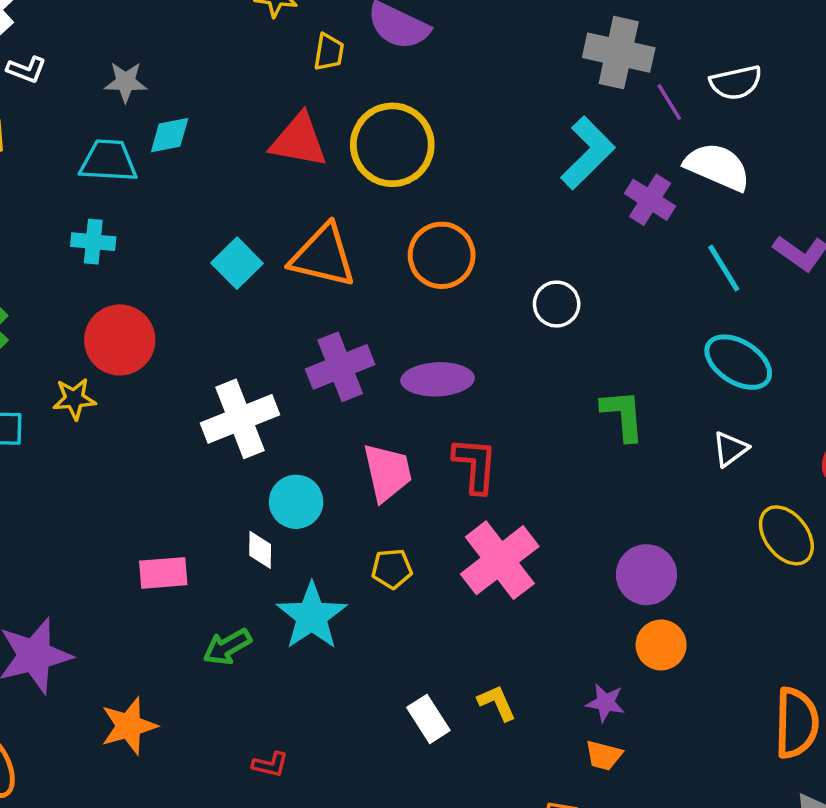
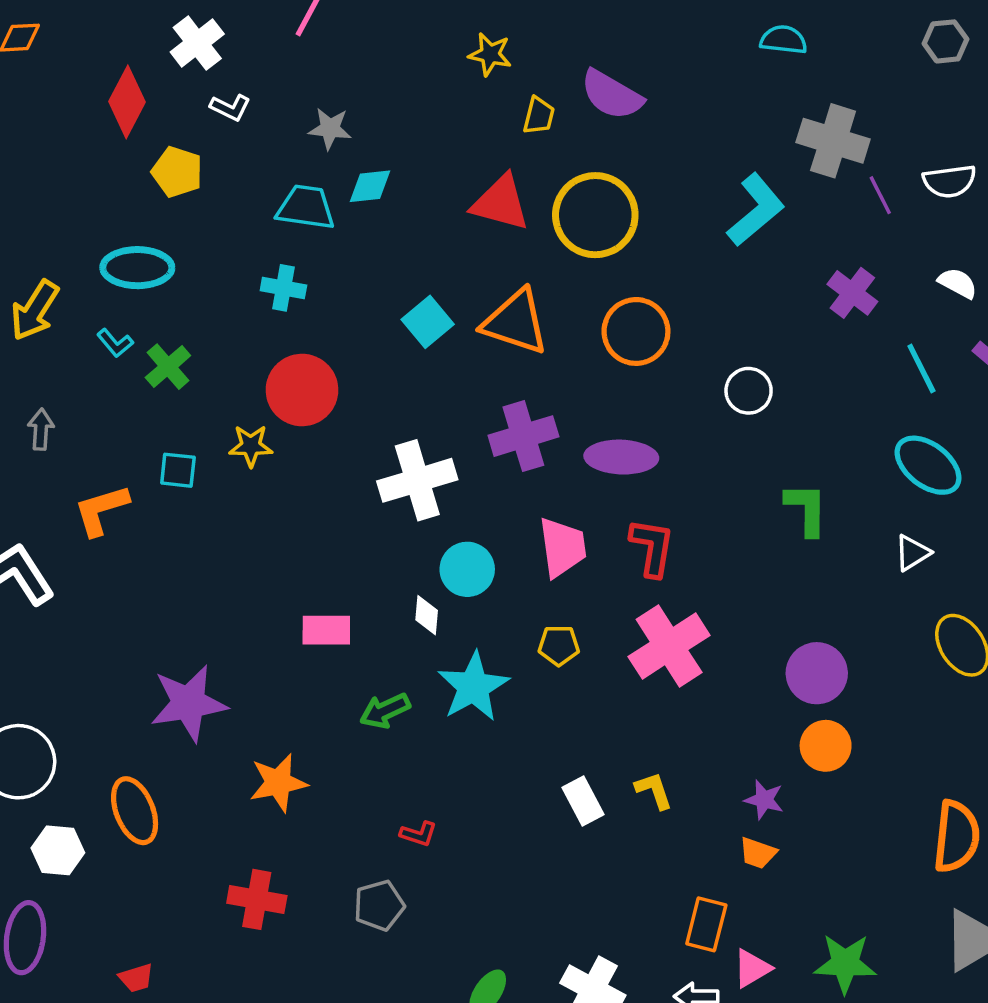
cyan L-shape: (588, 153) -> (756, 210), moved
white semicircle: (717, 167) -> (958, 283), moved, size x0.6

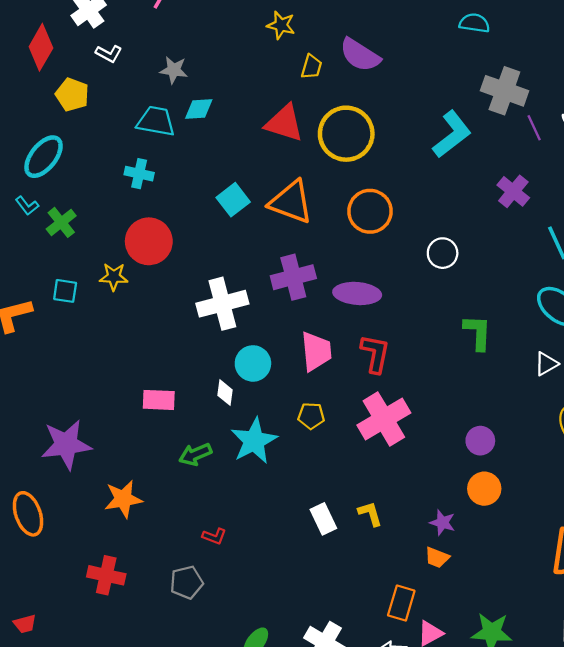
cyan ellipse: (137, 268) -> (44, 157), turned -54
purple circle: (817, 673) -> (480, 441), size x0.7

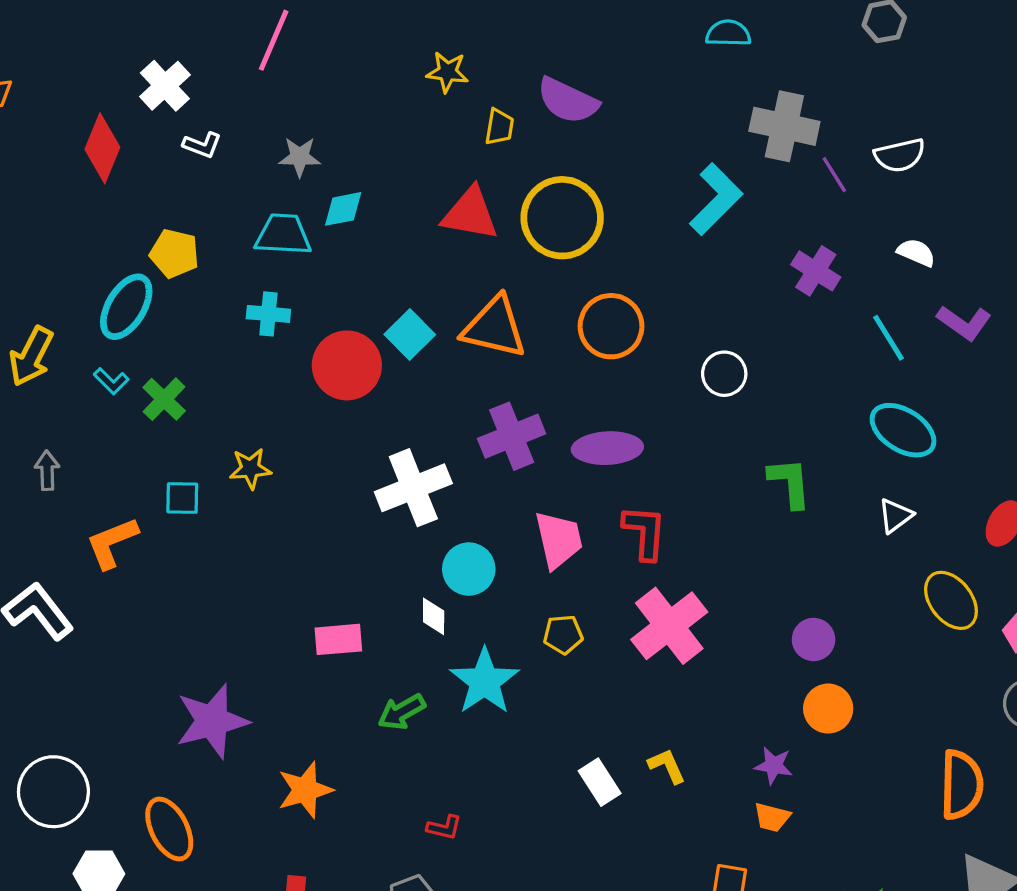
yellow pentagon: (72, 95) -> (174, 253), moved
red circle: (149, 241) -> (347, 365), moved

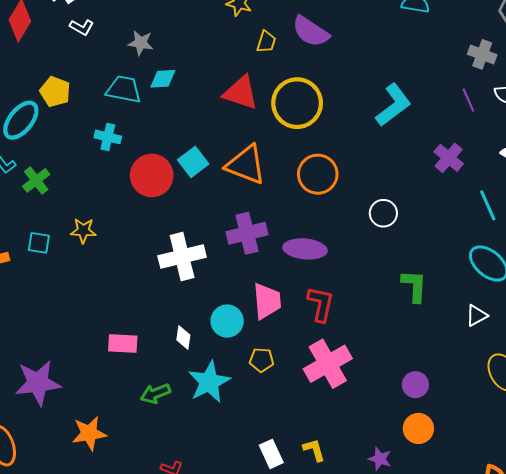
gray cross: (784, 126) -> (482, 54), moved, size x0.7
cyan circle: (469, 569) -> (227, 321), moved

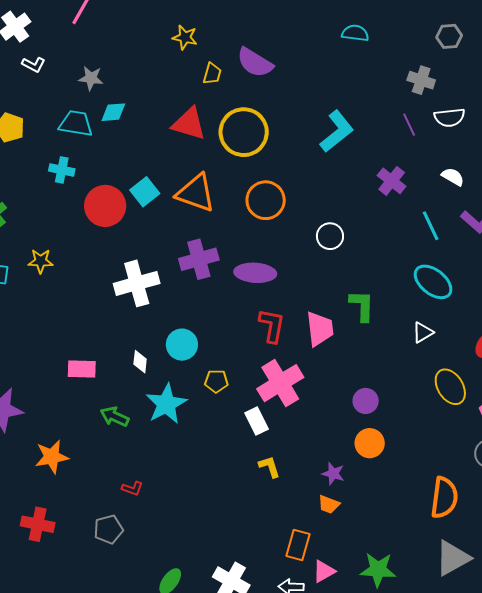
pink trapezoid: (267, 301) -> (320, 329), moved
green arrow: (155, 394) -> (115, 417), turned 48
white rectangle: (271, 454) -> (257, 421), moved

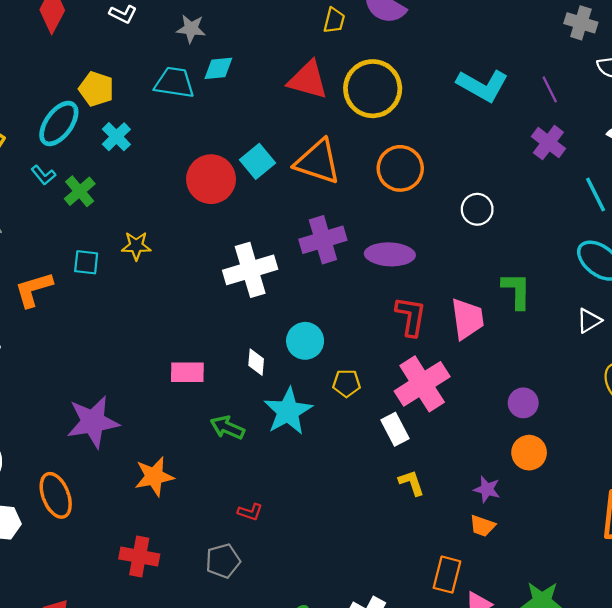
purple line: (409, 125) -> (550, 89), moved
cyan L-shape: (337, 131) -> (483, 85), turned 69
cyan cross: (62, 170) -> (116, 137), moved, turned 35

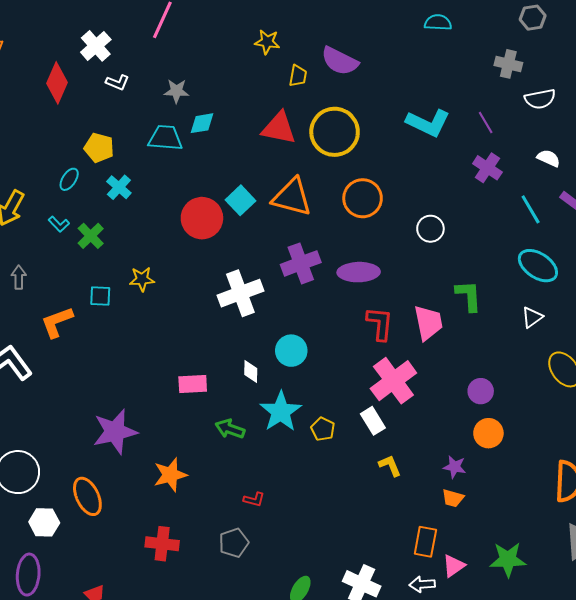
cyan ellipse: (59, 123) -> (69, 179), size x0.6
yellow pentagon: (347, 383) -> (323, 429), moved, turned 30

